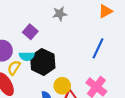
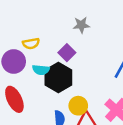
purple square: (30, 32) -> (67, 53), moved
yellow semicircle: (14, 68) -> (31, 43), moved, turned -136

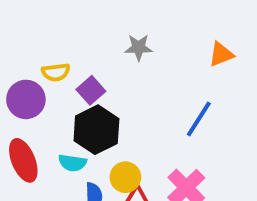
purple square: (67, 53) -> (91, 90), moved
cyan semicircle: (41, 70) -> (72, 163), moved

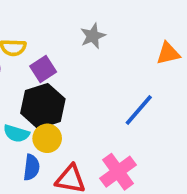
gray star: (139, 47) -> (93, 36), turned -30
yellow circle: (125, 177) -> (47, 138), moved

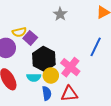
purple square: (43, 69) -> (30, 38), moved
pink cross: (118, 172) -> (70, 67), moved

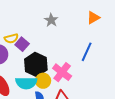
cyan semicircle: (34, 77) -> (26, 83), size x1.5

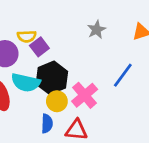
gray star: (51, 20) -> (97, 30), moved
cyan semicircle: (26, 83) -> (26, 83), moved

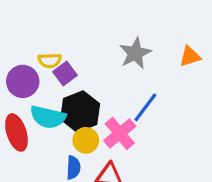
gray star: (97, 30) -> (135, 53), size x1.4
blue line: (123, 75) -> (145, 107), moved

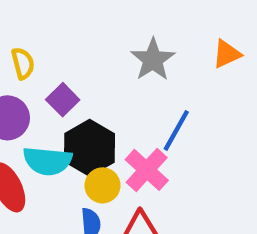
yellow semicircle: (50, 60) -> (23, 63), moved, turned -95

